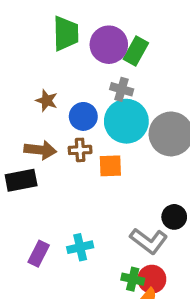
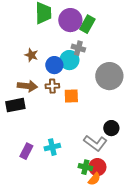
cyan circle: (126, 121) -> (69, 60), moved, size x0.7

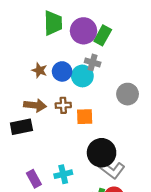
blue circle: (54, 65) -> (62, 71), moved
gray circle: (109, 76) -> (128, 94), size x0.7
black circle: (111, 128) -> (102, 153), moved, size x1.6
purple rectangle: (26, 151) -> (34, 179), turned -56

